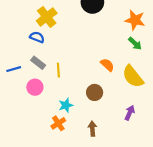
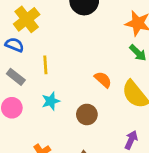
yellow line: (58, 70) -> (45, 65), moved
cyan star: (66, 105) -> (51, 101), moved

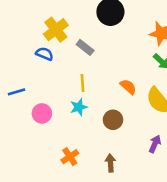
yellow line: (45, 65) -> (83, 83), moved
gray rectangle: (16, 77) -> (85, 47), moved

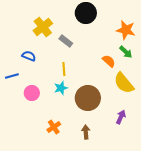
blue semicircle: (44, 54) -> (29, 56), moved
orange semicircle: (128, 87) -> (109, 61), moved
brown circle: (113, 120) -> (88, 98), size x1.6

